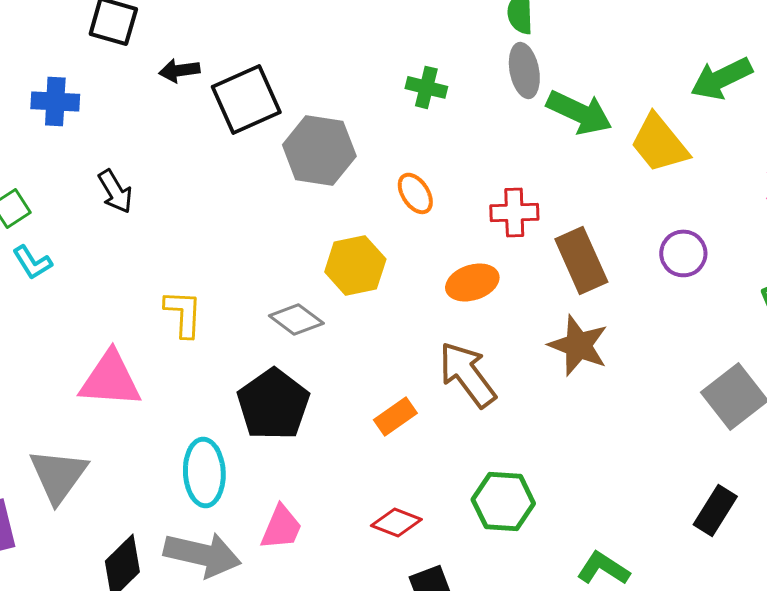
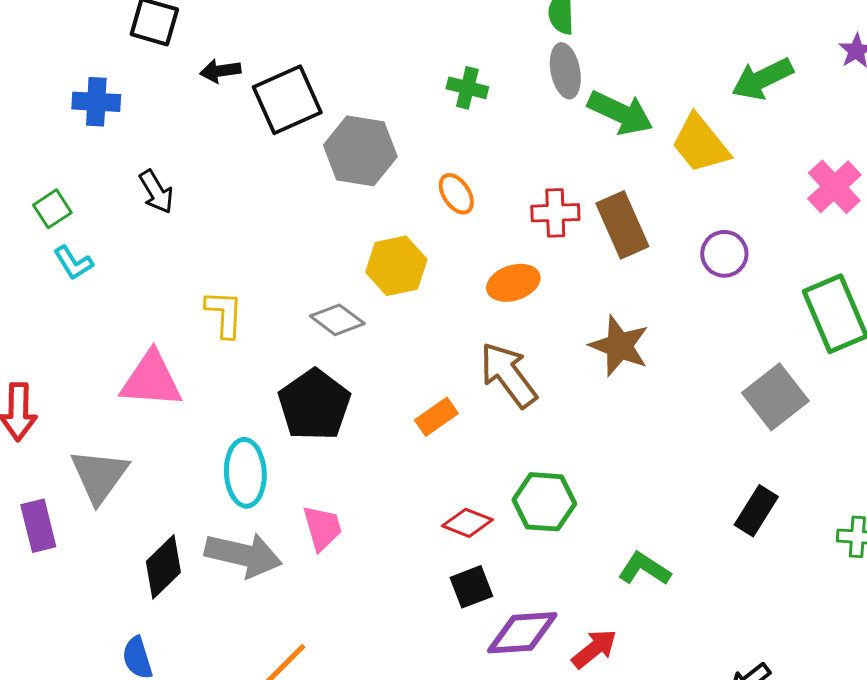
brown rectangle: (581, 260) -> (622, 225), moved
red diamond: (396, 522) -> (467, 523), moved
pink trapezoid: (281, 527) -> (322, 528), turned -39

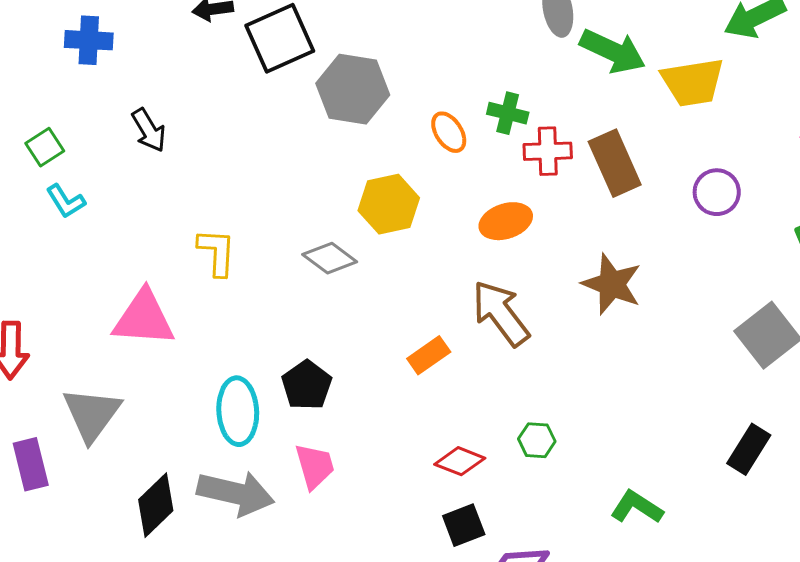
green cross: (467, 88) -> (508, 113), moved
yellow trapezoid: (700, 144) -> (693, 82), turned -60
black pentagon: (314, 405) -> (307, 385), moved, size x0.7
green hexagon: (544, 502) -> (537, 440), size x0.6

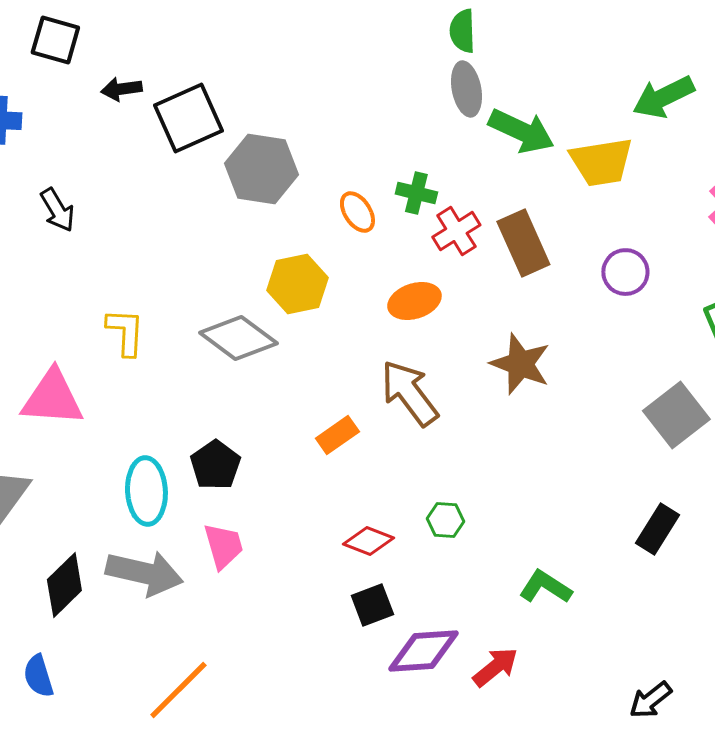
red cross: (548, 151) -> (456, 231), turned -30
gray diamond: (330, 258) -> (238, 338), size x1.4

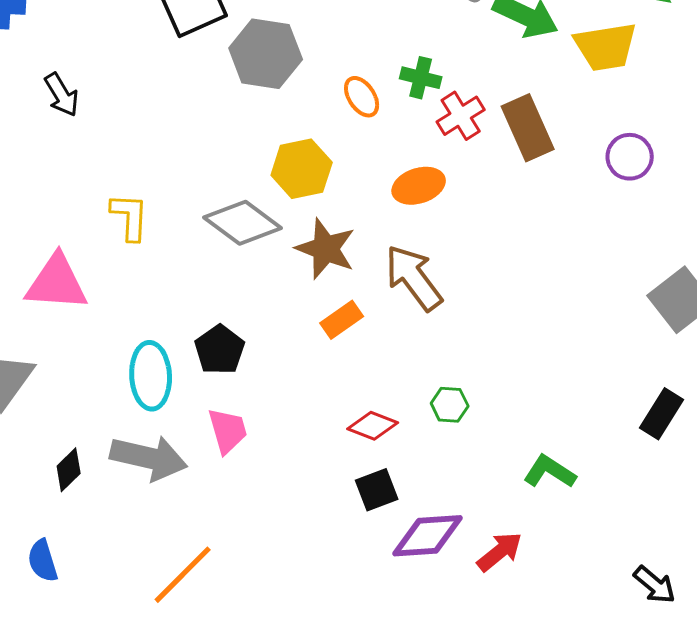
brown star: (520, 364) -> (326, 249), moved
black diamond: (64, 585) -> (69, 470), size x0.7
black arrow: (650, 700) -> (655, 585), turned -102

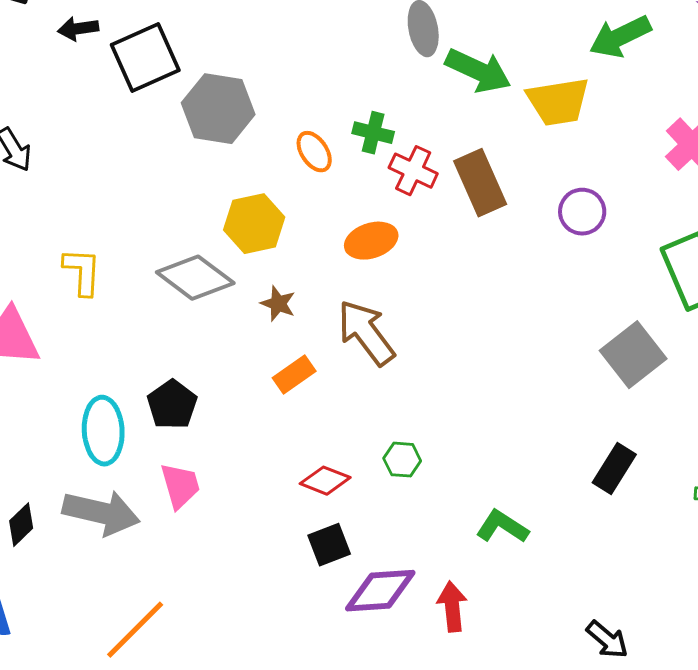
red cross: (461, 116) -> (413, 171), turned -33
brown star: (326, 249) -> (278, 304), size x0.6
red arrow: (500, 552) -> (452, 607), turned -57

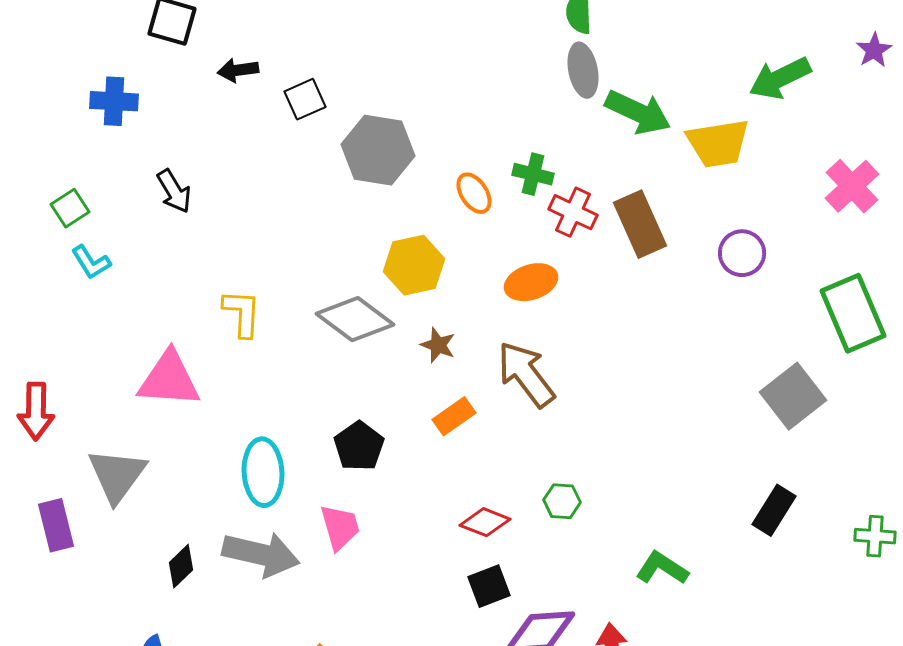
black square: (145, 58) -> (305, 99), size x0.6
black pentagon: (172, 405) -> (359, 446), moved

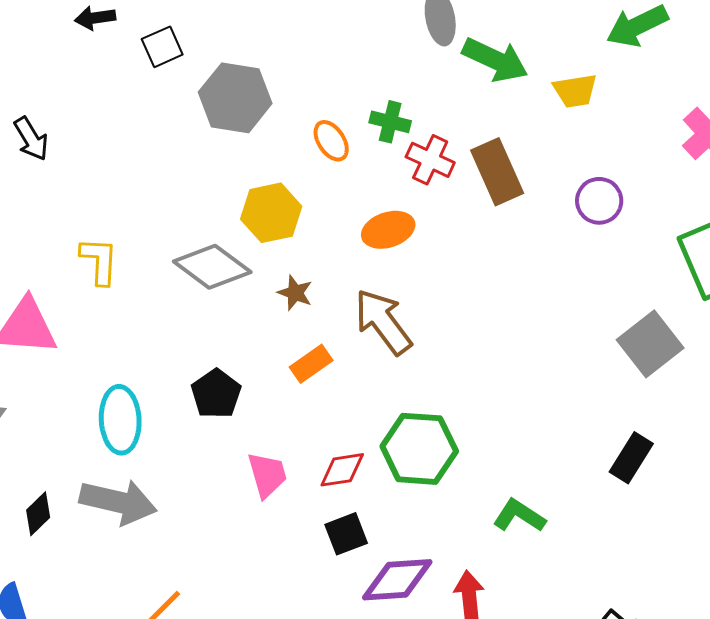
yellow trapezoid: (718, 143) -> (575, 91), size x0.7
green hexagon: (562, 501) -> (419, 449), size x2.0
red diamond: (485, 522) -> (342, 470), turned -30
pink trapezoid: (340, 527) -> (267, 475), moved

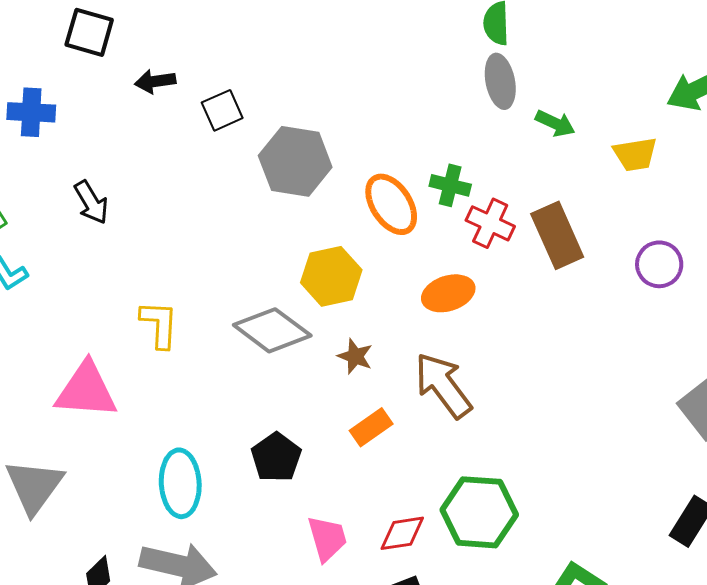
green arrow: (495, 60) -> (555, 123), size x0.6
orange ellipse: (331, 141) -> (391, 204), size x1.5

